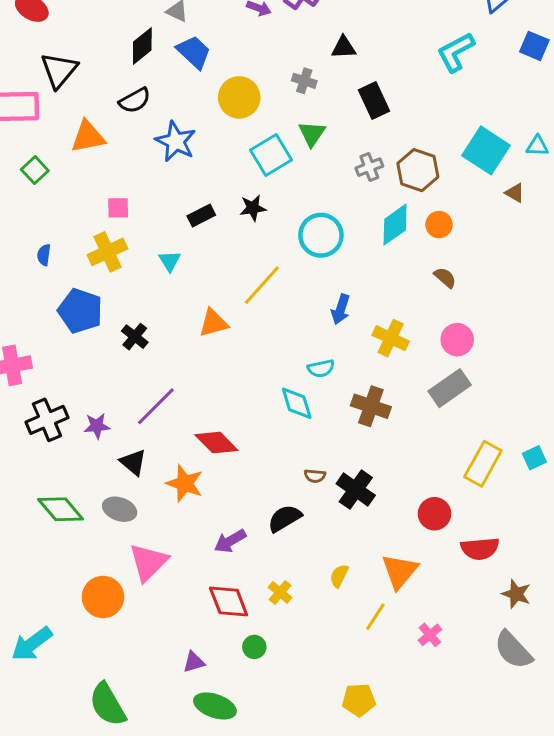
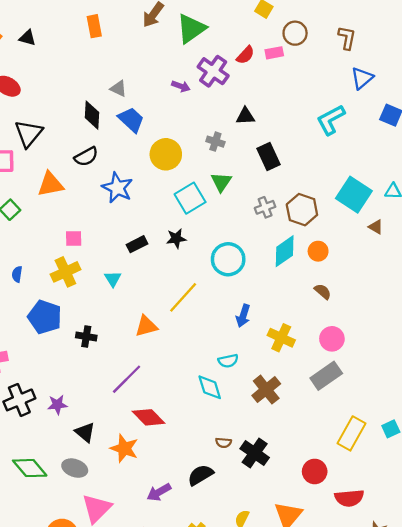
black diamond: (142, 46) -> (92, 115), turned -48
black cross: (135, 337) -> (86, 337), turned -30
purple line: (156, 406) -> (127, 379), moved
brown cross: (371, 406) -> (266, 390), turned 32

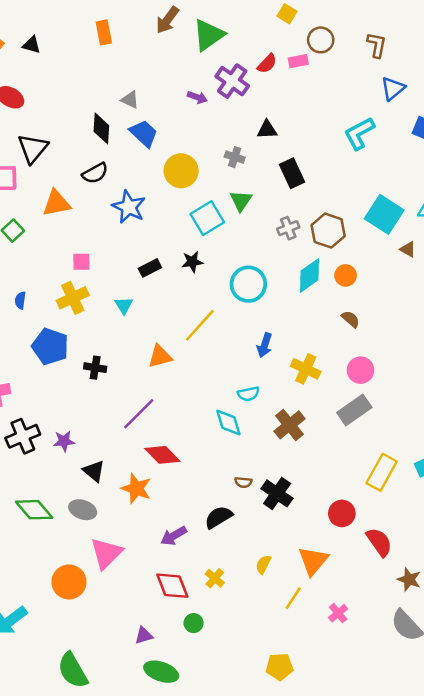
red semicircle: (349, 498) -> (379, 542), turned -120

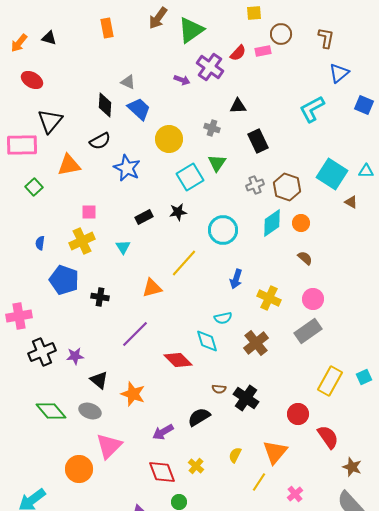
yellow square: (287, 14) -> (254, 13), turned -35
red diamond: (162, 455) -> (178, 360), moved

